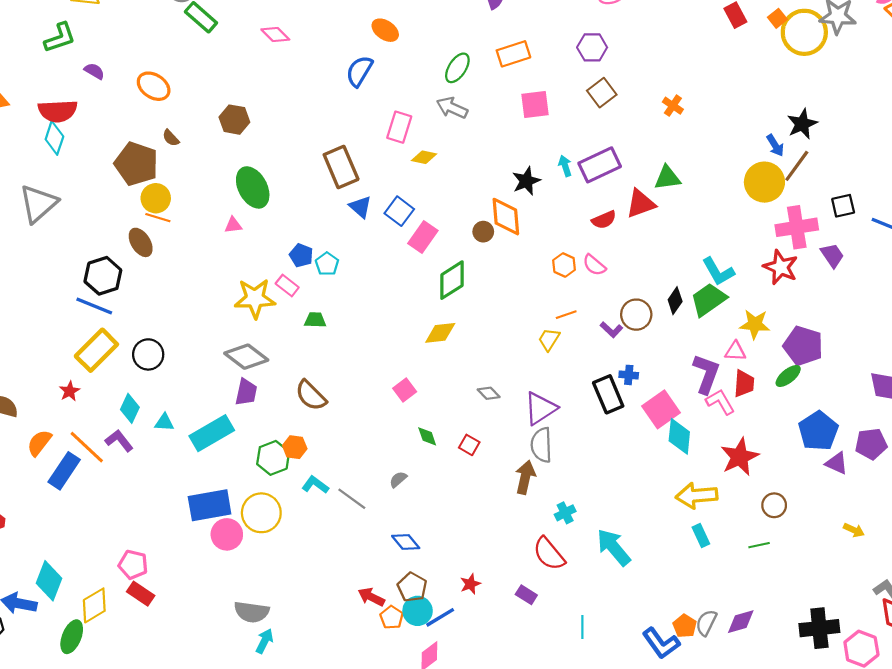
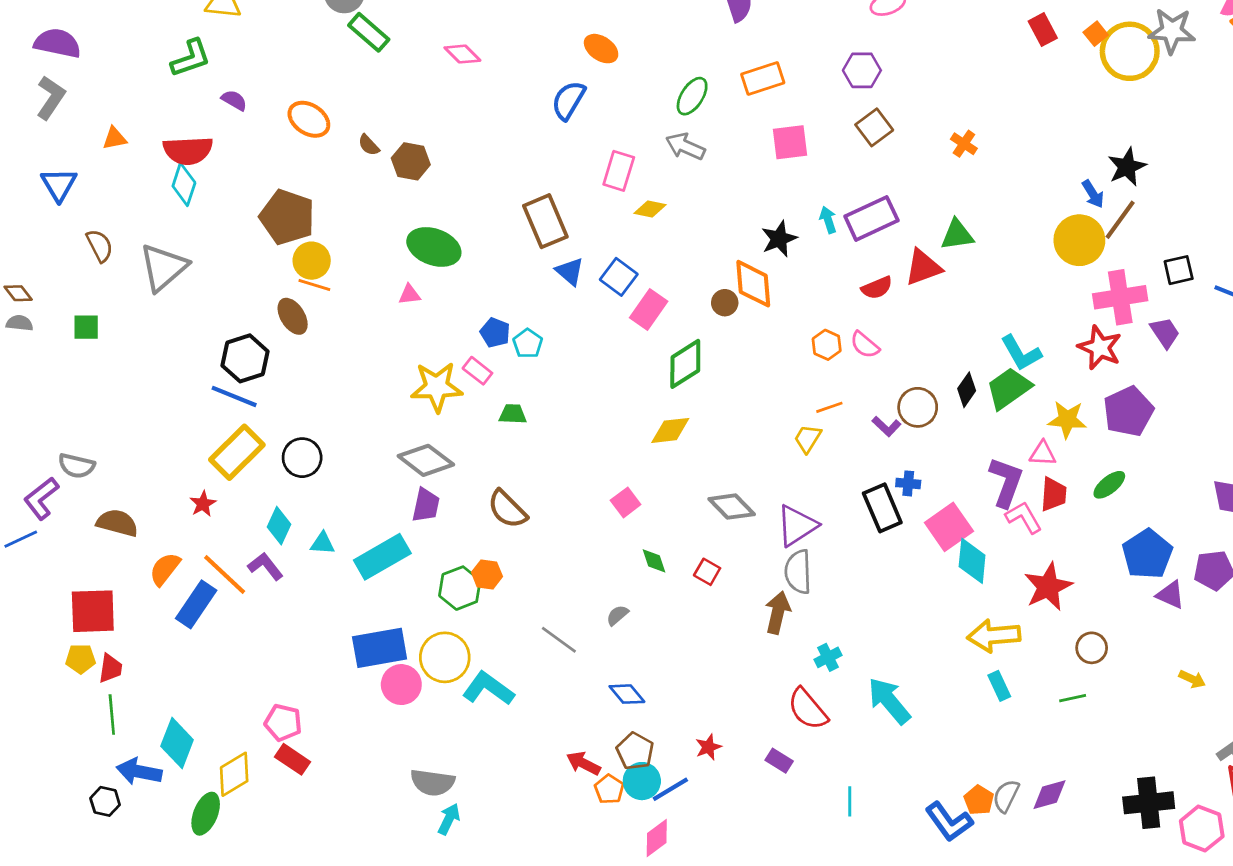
brown semicircle: (171, 138) -> (369, 145), moved
green ellipse: (253, 187) -> (434, 247), turned -42
purple pentagon: (803, 346) -> (1128, 411), moved, turned 30
gray diamond: (489, 393) -> (732, 507), size x1.6
cyan L-shape: (315, 485) -> (488, 689), moved, size x1.5

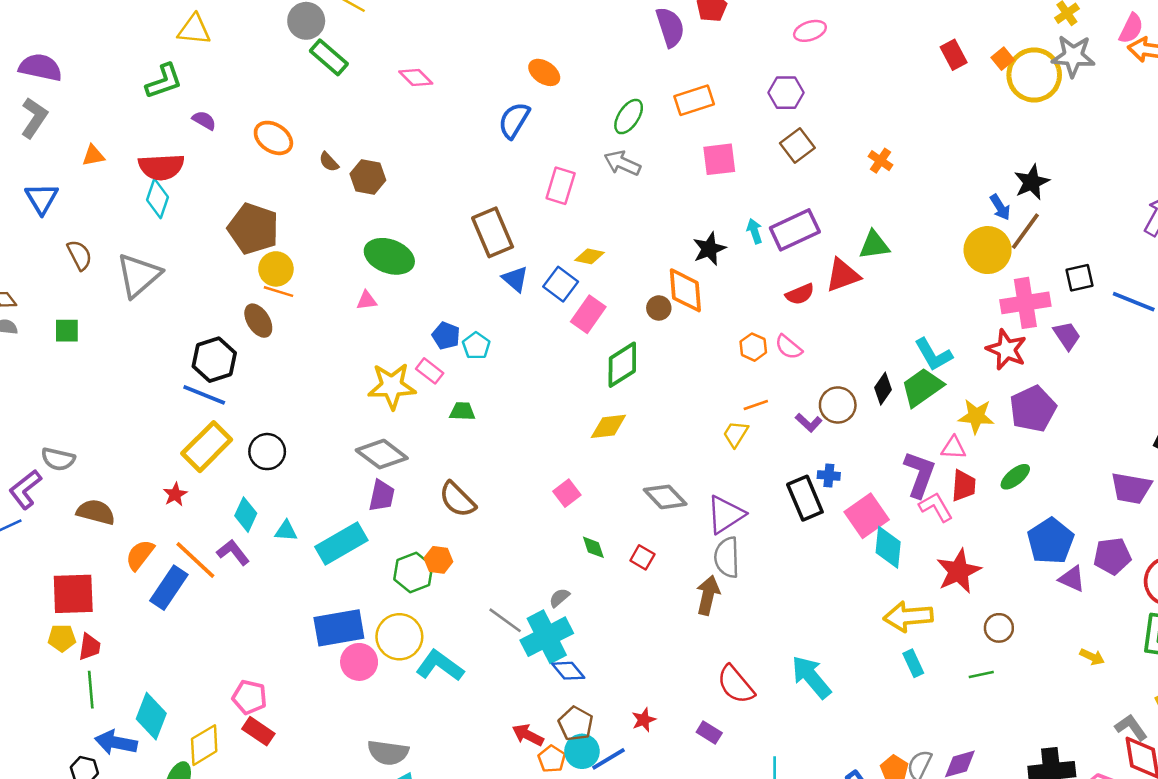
yellow diamond: (650, 209) -> (590, 256), moved
cyan cross: (828, 657) -> (547, 637), moved, size x2.0

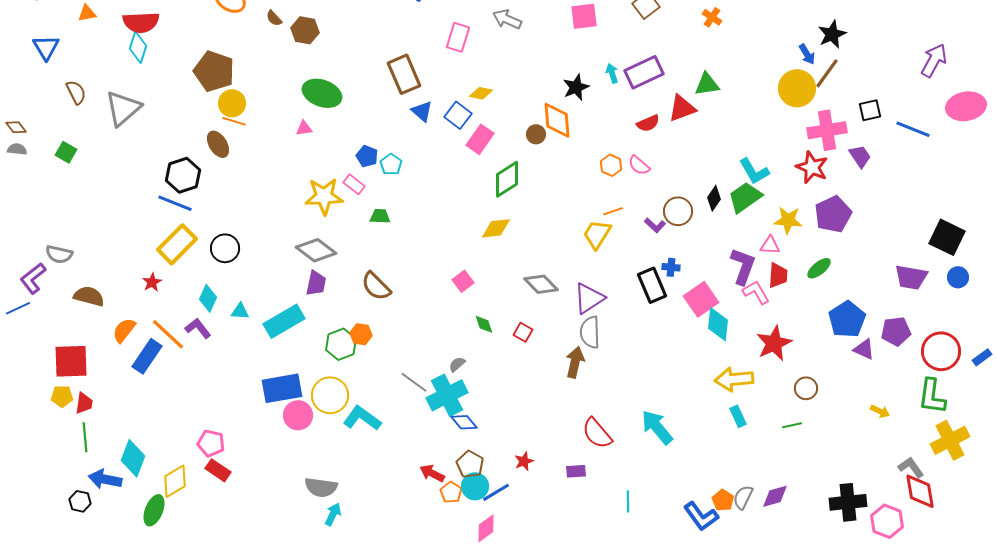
green square: (67, 331) -> (66, 152), turned 30
yellow trapezoid: (736, 434) -> (597, 234), size x1.4
purple rectangle: (709, 732) -> (576, 471), turned -36

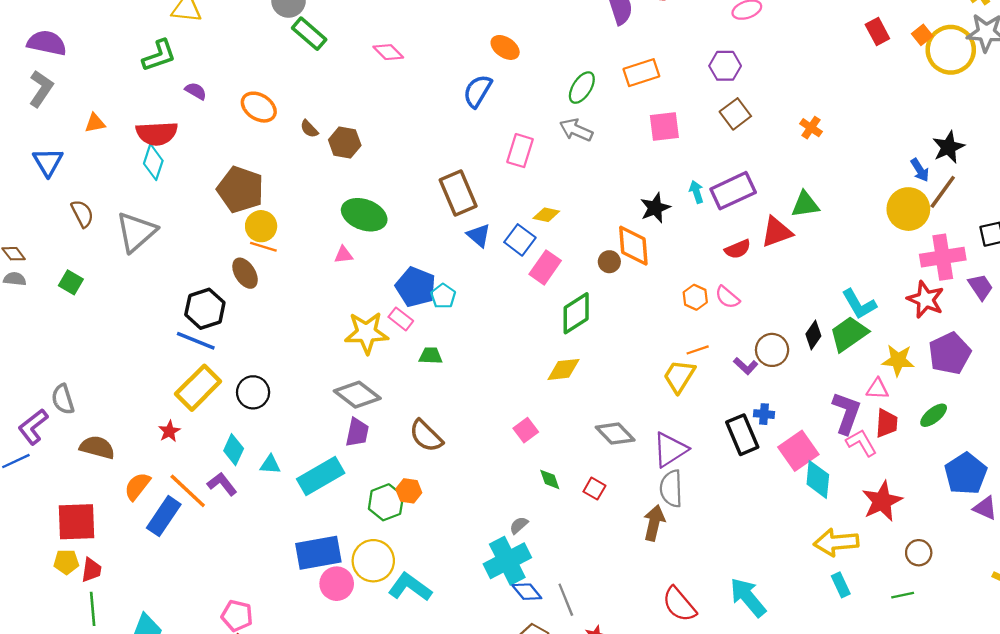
blue pentagon: (367, 156) -> (416, 287), size x1.6
gray semicircle: (59, 254) -> (63, 399), turned 60
gray line: (414, 382) -> (566, 600), moved, turned 32

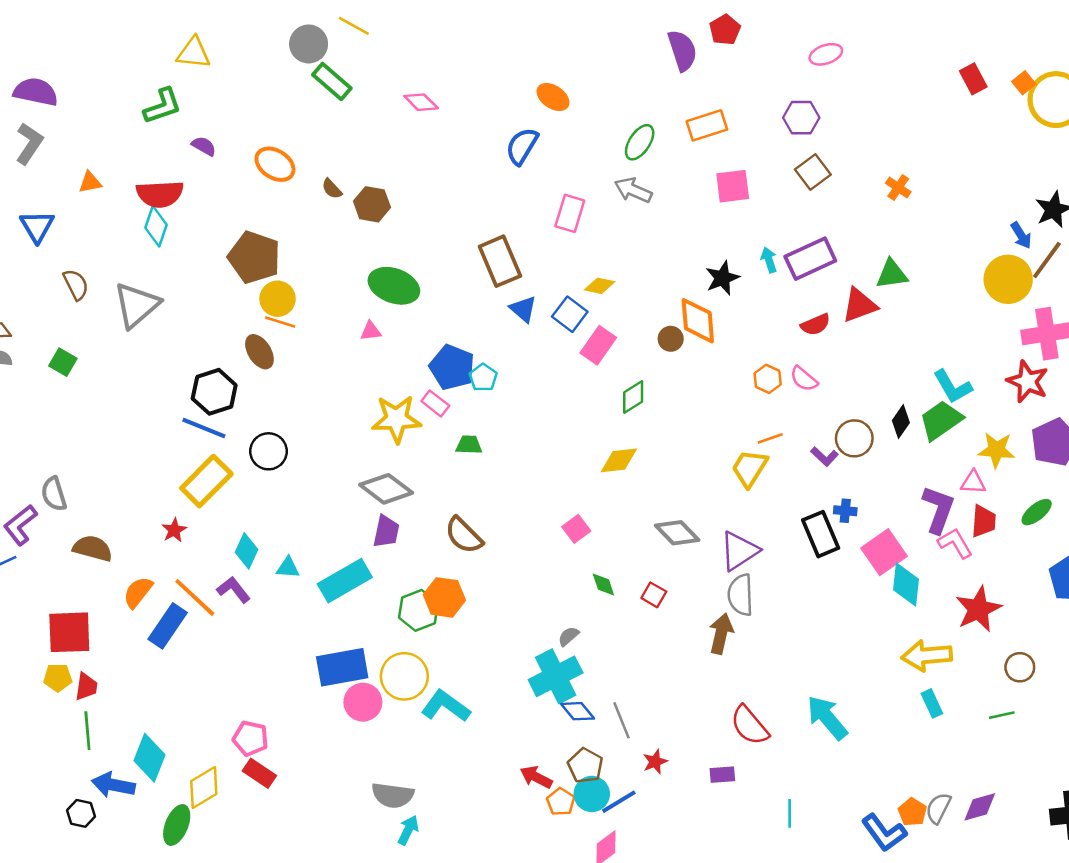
green diamond: (576, 313) -> (633, 397), size x0.7
black circle: (253, 392) -> (268, 451), moved
orange hexagon: (409, 491) -> (444, 597), size x1.4

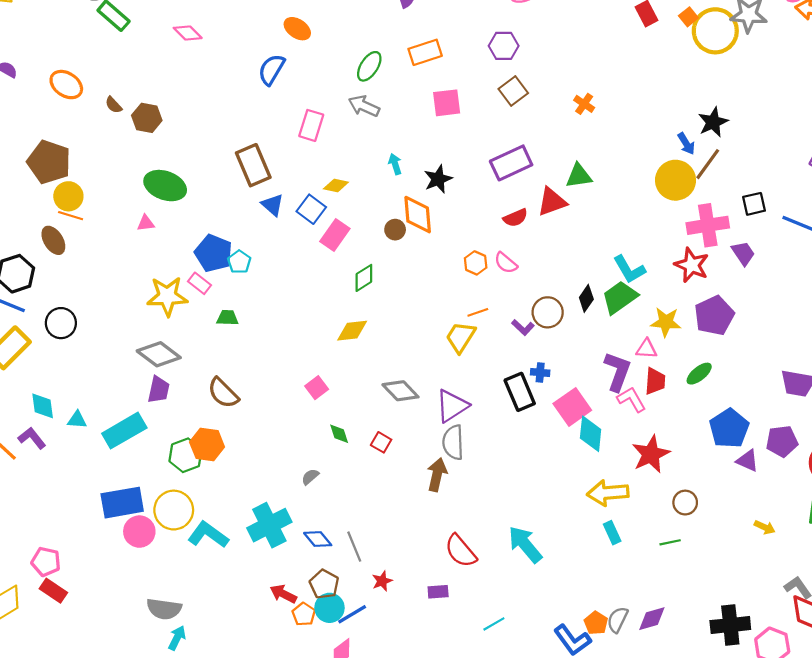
cyan arrow: (769, 260) -> (395, 164), moved
cyan diamond: (247, 551) -> (43, 406), turned -32
cyan cross: (556, 676) -> (269, 525), moved
cyan line: (790, 813) -> (494, 624), turned 60

